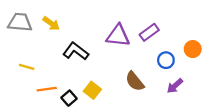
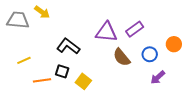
yellow arrow: (51, 23) -> (42, 12), moved
yellow line: (27, 67) -> (24, 60), turned -40
brown semicircle: (135, 81) -> (122, 57), moved
black square: (69, 98) -> (62, 71), moved, turned -32

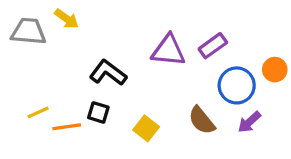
blue circle: (150, 54) -> (237, 85), size x1.5
brown semicircle: (122, 57) -> (202, 120), moved
yellow line: (24, 60) -> (38, 112), moved
yellow square: (83, 81) -> (146, 128), moved

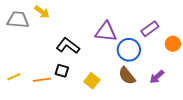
purple rectangle: (213, 46) -> (150, 29), moved
blue circle: (237, 85) -> (129, 50), moved
yellow line: (38, 112) -> (14, 77), moved

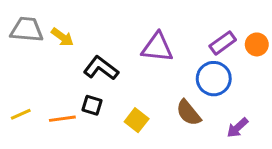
yellow arrow: (42, 12) -> (62, 37), moved
orange circle: (173, 44) -> (257, 44), moved
blue circle: (129, 50) -> (214, 79), moved
purple arrow: (157, 77) -> (237, 128), moved

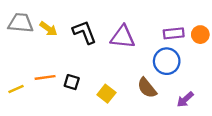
purple rectangle: (223, 43) -> (174, 33), turned 30
black L-shape: (101, 68) -> (84, 32), moved, turned 32
orange line: (62, 119) -> (45, 77), moved

